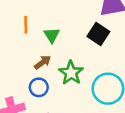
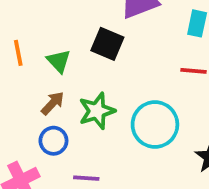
black square: (98, 34) -> (107, 44), moved
green star: (71, 73) -> (97, 111), turned 30

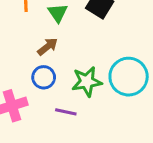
green star: (97, 111) -> (87, 82), moved

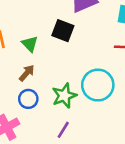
purple line: (66, 112) -> (63, 130), moved, turned -60

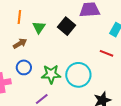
brown arrow: (27, 73) -> (20, 43), moved

